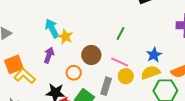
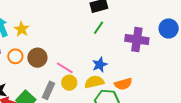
green line: (120, 34) -> (99, 28), moved
yellow star: (65, 37) -> (22, 29), moved
orange circle: (74, 73) -> (15, 56), moved

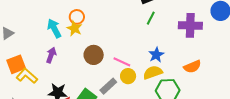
orange circle: (15, 56) -> (77, 17), moved
orange semicircle: (123, 84) -> (192, 67), moved
gray rectangle: (48, 90) -> (108, 86), turned 30

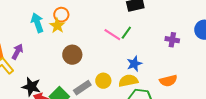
green line: (151, 18) -> (126, 33), moved
purple cross: (190, 25) -> (172, 40), size x0.6
purple arrow: (51, 55) -> (17, 52), moved
pink line: (122, 62) -> (112, 35), moved

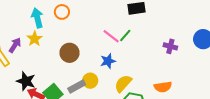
yellow star: (57, 26) -> (35, 39), moved
blue star: (134, 64) -> (108, 61), moved
yellow circle: (103, 81) -> (90, 81), moved
yellow semicircle: (128, 81) -> (123, 83), turned -42

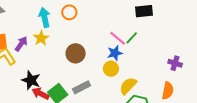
purple cross: (170, 46) -> (175, 63), moved
blue star: (108, 61) -> (115, 53), moved
yellow circle: (90, 81) -> (111, 69), moved
orange semicircle: (163, 87) -> (168, 91), turned -72

